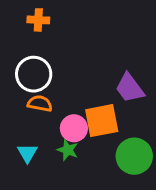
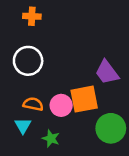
orange semicircle: (40, 104) -> (33, 104), moved
green star: (68, 150) -> (51, 138), moved

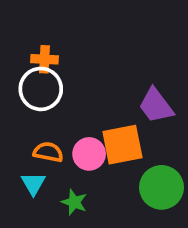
orange cross: (32, 16) -> (44, 59), moved

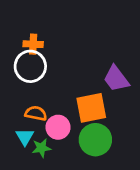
pink circle: (89, 154) -> (58, 127), moved
green circle: (161, 187) -> (95, 140), moved
green star: (74, 202) -> (41, 148), moved, turned -30

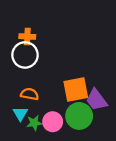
purple trapezoid: (116, 79) -> (96, 100), moved
pink circle: (58, 127) -> (53, 122), moved

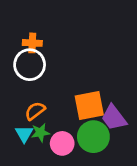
orange semicircle: (30, 94) -> (35, 111), turned -48
green star: (34, 123) -> (40, 133), moved

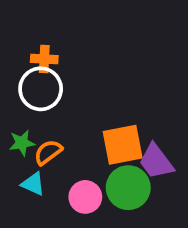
green star: (40, 133) -> (22, 143), moved
cyan triangle: (24, 134) -> (33, 184), turned -36

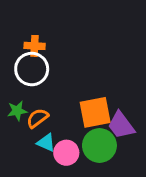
cyan triangle: (33, 184) -> (46, 143), moved

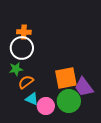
green star: (17, 111) -> (16, 69), moved

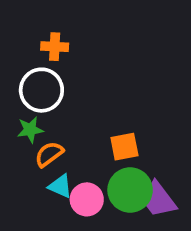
orange cross: (24, 32) -> (55, 47), moved
orange square: (66, 78) -> (124, 147), size x0.7
purple trapezoid: (84, 87) -> (158, 199), moved

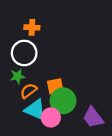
orange square: (124, 147) -> (55, 86), moved
cyan triangle: (60, 186) -> (35, 110), size x1.5
green circle: (130, 190) -> (63, 101), moved

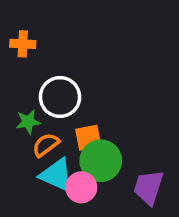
orange cross: (32, 27) -> (23, 44), moved
white circle: (24, 53) -> (60, 97), moved
purple trapezoid: (93, 117) -> (149, 187), turned 55

